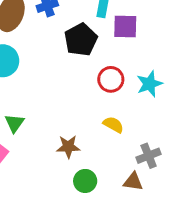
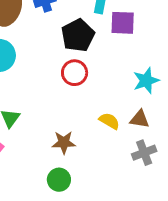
red circle: (111, 79) -> (75, 73), moved
green circle: (85, 181) -> (59, 180), moved
brown triangle: (133, 182) -> (140, 119), moved

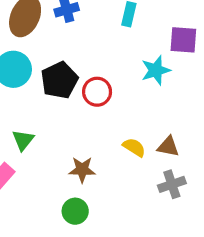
purple square: (123, 23) -> (183, 40), moved
black pentagon: (78, 35) -> (59, 80), moved
cyan star: (146, 81) -> (156, 70), moved

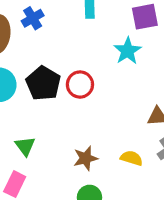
yellow semicircle: (134, 147) -> (132, 158), moved

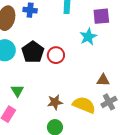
blue cross: (33, 18) -> (30, 10), turned 32
yellow semicircle: (132, 158) -> (84, 105), size x1.6

